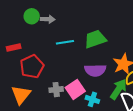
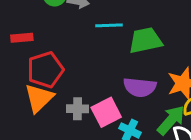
cyan line: (65, 42) -> (109, 25), moved
orange triangle: (21, 95) -> (39, 98), moved

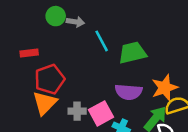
cyan line: (109, 25) -> (102, 41), turned 65

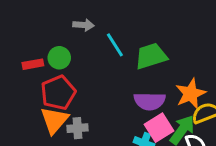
green circle: (56, 16) -> (59, 58), moved
gray cross: (77, 111) -> (78, 128), moved
pink square: (101, 113) -> (159, 128), moved

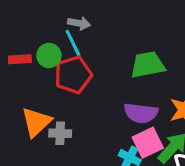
cyan line: (115, 45) -> (73, 43), moved
red pentagon: (58, 93) -> (73, 75), moved

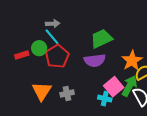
purple semicircle: (141, 113) -> (95, 60), moved
gray cross: (60, 133) -> (67, 94), moved

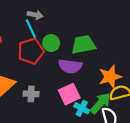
green circle: (39, 48) -> (51, 43), moved
pink square: (114, 87) -> (69, 94), moved
cyan cross: (105, 99) -> (82, 108), moved

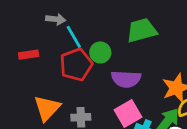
gray arrow: (35, 15) -> (56, 19), moved
green trapezoid: (83, 45) -> (142, 30), moved

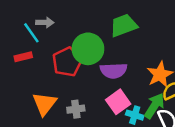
cyan line: (74, 37) -> (31, 33), moved
green circle: (100, 52) -> (88, 49), size x1.6

